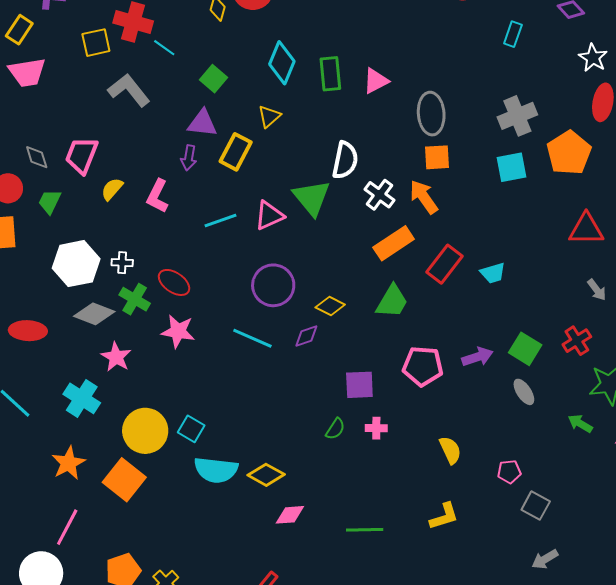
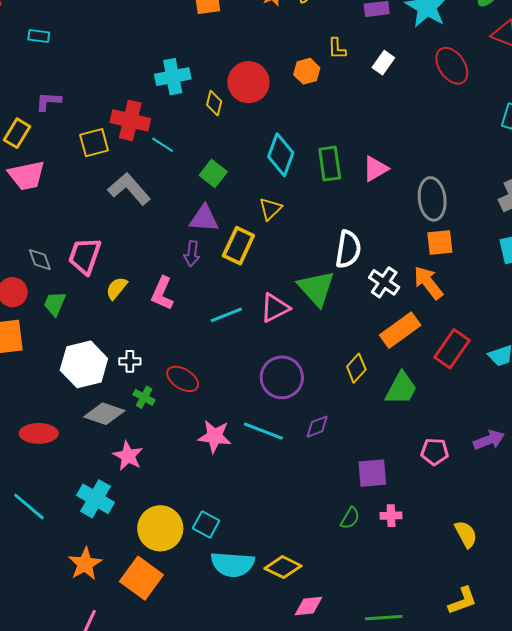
green cross: (135, 299) -> (144, 397), size x0.7
yellow diamond: (330, 306) -> (356, 368), moved, turned -72
pink star: (178, 331) -> (215, 436), moved
pink pentagon: (423, 366) -> (435, 452), size x0.7

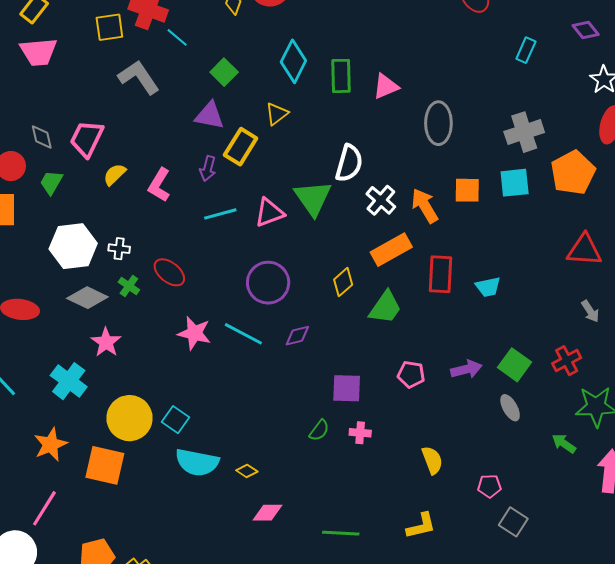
orange square: (440, 242) -> (467, 190), moved
purple arrow: (192, 254) -> (208, 169), moved
red rectangle: (452, 349) -> (440, 274), turned -39
yellow diamond: (283, 567) -> (247, 471), size x0.6
orange square: (141, 578) -> (105, 465), turned -30

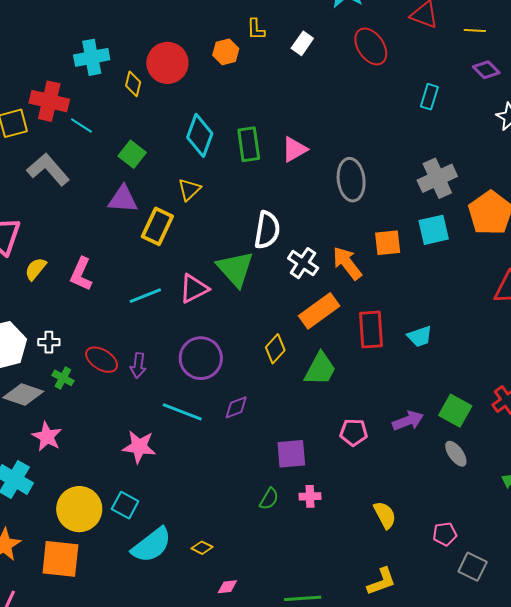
purple arrow: (208, 169) -> (138, 366), moved
pink star: (194, 333) -> (139, 447), moved
cyan semicircle: (197, 462) -> (152, 545), turned -42
pink diamond: (267, 513) -> (227, 587), size x0.7

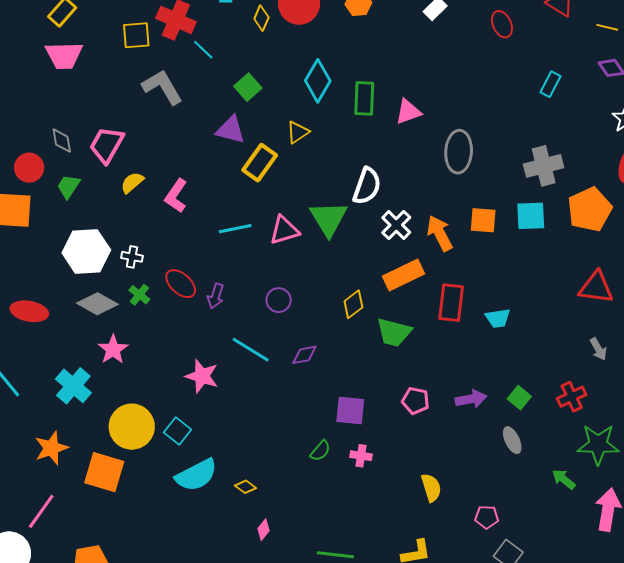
red ellipse: (371, 46) -> (502, 24), size x0.7
purple circle: (201, 358) -> (279, 300), size x0.6
green trapezoid: (320, 369) -> (394, 332), turned 66
green square: (455, 411) -> (519, 398), size x0.7
pink diamond: (227, 587) -> (263, 530), turned -55

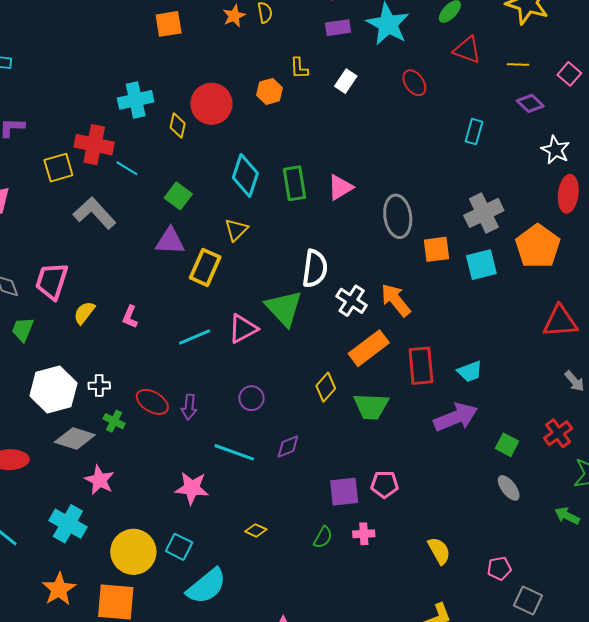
pink L-shape: (176, 196) -> (130, 317), size x0.7
orange square: (483, 220) -> (436, 249), moved
purple arrow: (471, 399) -> (456, 417), moved, size x1.4
pink pentagon: (416, 401) -> (385, 484), moved
yellow diamond: (245, 487) -> (256, 530), moved

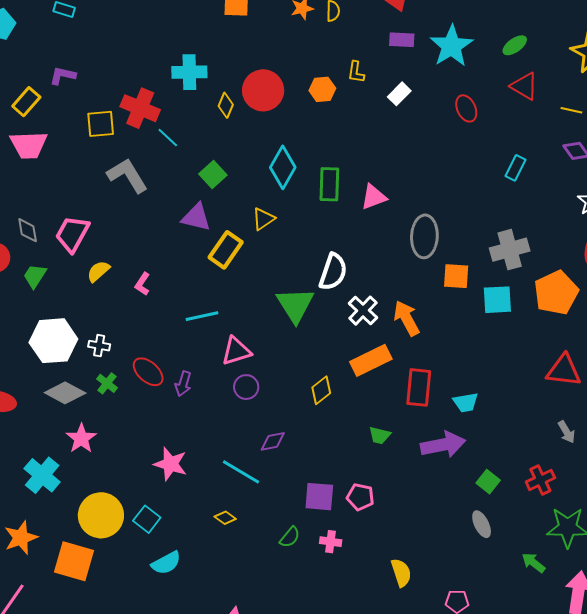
pink triangle: (243, 329) -> (236, 351), moved
green trapezoid: (371, 406) -> (380, 435), moved, size x0.6
cyan line: (234, 452) -> (241, 472), moved
cyan semicircle: (207, 586) -> (166, 563), size x0.7

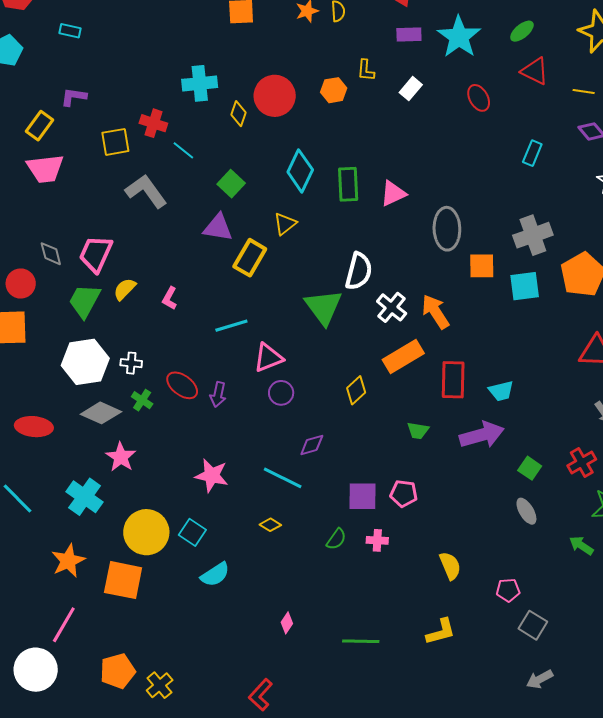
red cross: (140, 108) -> (153, 123), size x0.7
green trapezoid: (35, 276) -> (85, 301), moved, size x1.4

